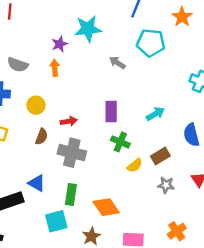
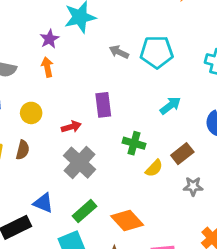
cyan pentagon: (151, 43) -> (157, 52), moved
purple rectangle: (111, 111) -> (103, 105), moved
brown semicircle: (42, 137) -> (23, 150), moved
gray cross: (72, 153) -> (79, 163), turned 36
green rectangle: (71, 194) -> (84, 211), turned 48

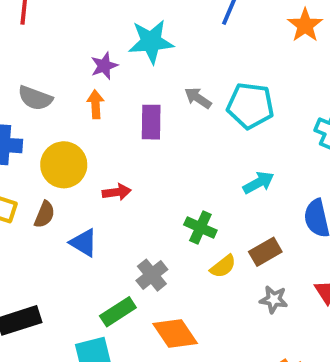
purple rectangle: (103, 105) -> (151, 122), moved
yellow circle: (31, 113) -> (64, 165), size x1.5
gray cross: (79, 163) -> (152, 275), moved, size x0.7
blue triangle: (43, 203) -> (84, 243), moved

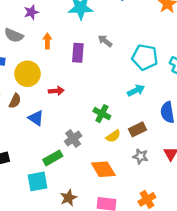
purple star: (104, 66) -> (31, 12), moved
cyan pentagon: (250, 106) -> (145, 57), moved
orange diamond: (175, 334) -> (103, 169), moved

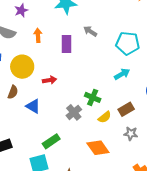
gray cross: (73, 139) -> (74, 112), moved

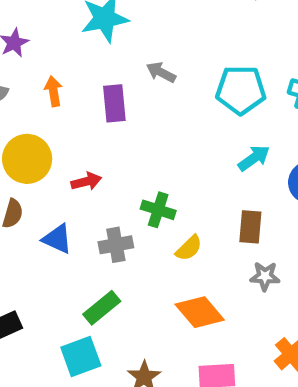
cyan arrow: (122, 74) -> (254, 158), moved
green cross: (93, 97) -> (158, 210), moved
brown rectangle: (126, 109) -> (250, 227), turned -49
gray cross: (74, 112) -> (116, 245), moved, turned 35
yellow semicircle: (105, 117) -> (189, 248), moved

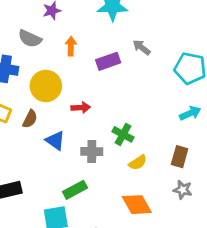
purple rectangle: (114, 103) -> (108, 61), turned 65

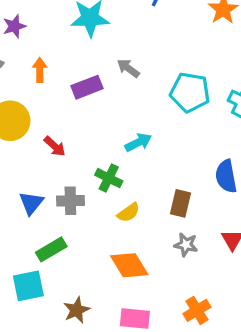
red arrow: (81, 108) -> (55, 146), turned 48
cyan arrow: (190, 113) -> (138, 142), moved
blue triangle: (55, 141) -> (31, 203), moved, turned 35

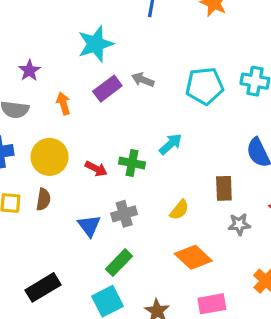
purple rectangle: (87, 87) -> (107, 89), moved
green cross: (109, 178) -> (132, 163), moved

